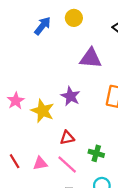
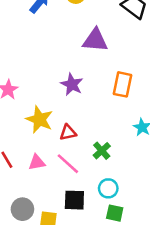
yellow star: (43, 111) -> (39, 119), moved
green cross: (96, 153) -> (102, 151), turned 32

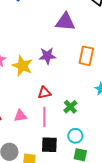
purple star: (72, 84) -> (47, 56), turned -30
yellow star: (39, 119) -> (22, 66), moved
pink line: (68, 164) -> (44, 117), turned 48

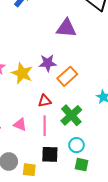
orange rectangle: (86, 56) -> (67, 76), moved, turned 36
green cross: (70, 107) -> (71, 115), size x1.5
pink triangle: (20, 116) -> (20, 125), turned 32

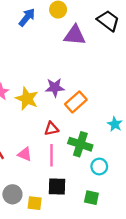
purple triangle: (66, 28) -> (75, 35), moved
green cross: (71, 115) -> (80, 144), turned -30
cyan circle: (76, 145) -> (99, 166), moved

